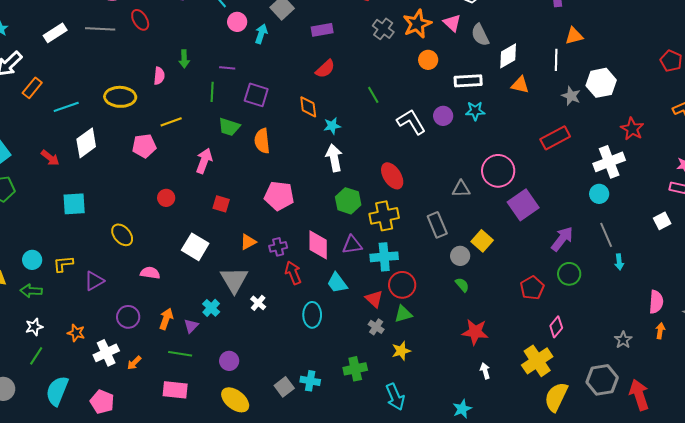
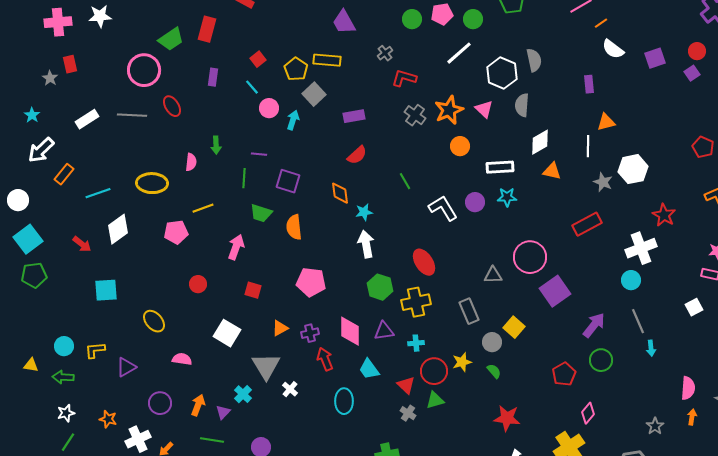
gray semicircle: (480, 35) -> (522, 105), moved, turned 30
cyan cross: (384, 257) -> (416, 343), size x0.6
yellow star: (401, 351) -> (462, 362), moved

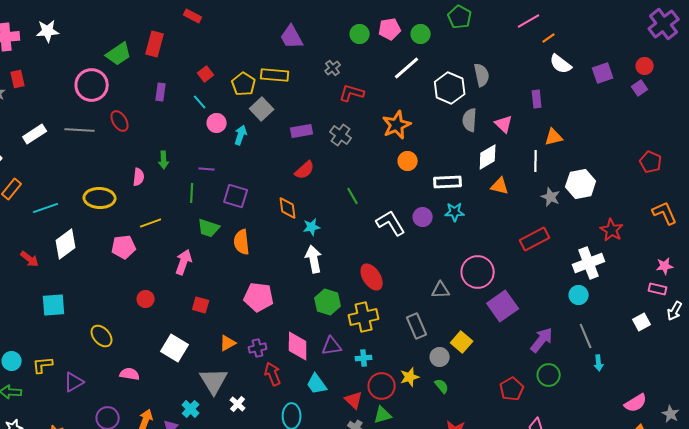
pink triangle: (484, 109) -> (504, 124), moved
gray cross: (415, 115) -> (341, 135), moved
pink semicircle: (688, 388) -> (636, 403), turned 55

